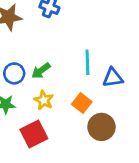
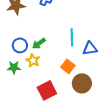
yellow star: (44, 100) -> (33, 60), moved
red square: (34, 134) -> (47, 90), moved

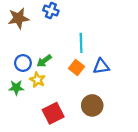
cyan line: (72, 37) -> (81, 43), moved
orange square: (68, 66) -> (77, 67), moved

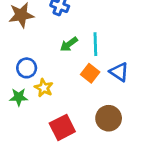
green arrow: (44, 61) -> (69, 44), moved
blue triangle: (101, 66) -> (119, 72), turned 42

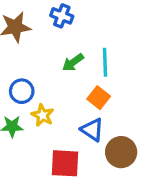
blue triangle: (119, 72) -> (92, 130), moved
red square: (62, 127) -> (65, 163), turned 30

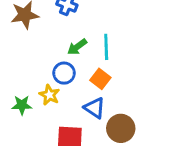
blue circle: (22, 91) -> (64, 73), moved

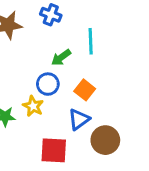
cyan line: (106, 47) -> (91, 41), moved
blue triangle: (95, 108) -> (79, 119), turned 50

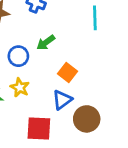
cyan line: (91, 41) -> (95, 18), moved
blue circle: (48, 84) -> (18, 56), moved

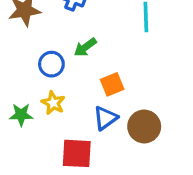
orange square: (68, 72) -> (112, 84), turned 30
brown circle: (87, 119) -> (144, 126), moved

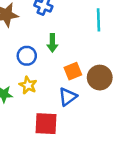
green arrow: (85, 47) -> (52, 43), turned -54
brown circle: (144, 126) -> (100, 78), moved

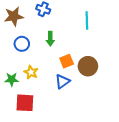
blue circle: (27, 56) -> (22, 44), moved
red square: (46, 124) -> (25, 103), moved

